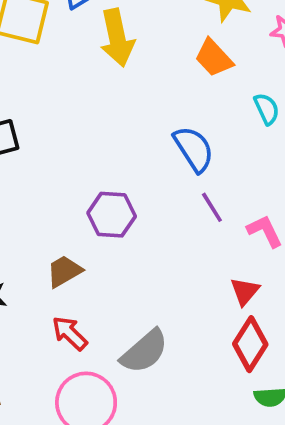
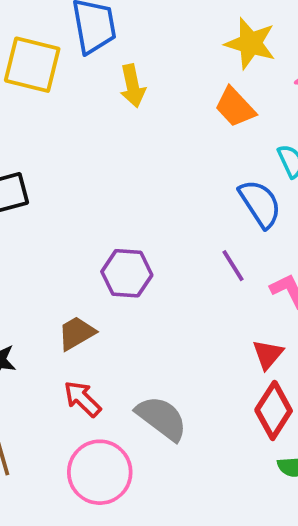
yellow arrow: (117, 38) -> (133, 86), size x0.7
blue semicircle: (194, 149) -> (260, 204), moved
gray semicircle: (144, 351) -> (162, 418), turned -102

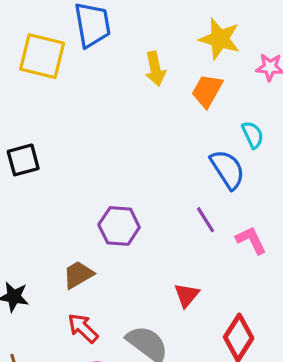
yellow arrow: (133, 86) -> (155, 69), moved
orange trapezoid: (235, 107) -> (207, 91), turned 72
red triangle: (268, 354) -> (187, 295), moved

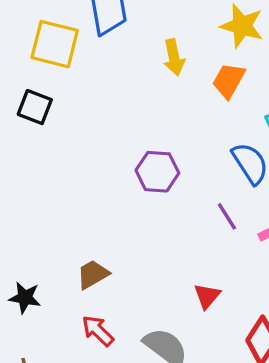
black square: (23, 160) -> (35, 107), moved, turned 36
purple hexagon: (119, 226) -> (157, 172), moved

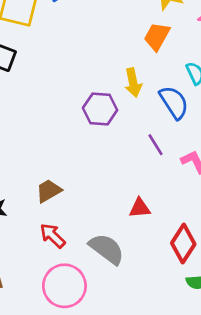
yellow arrow: (174, 57) -> (133, 83), moved
red triangle: (207, 296) -> (140, 208), turned 45

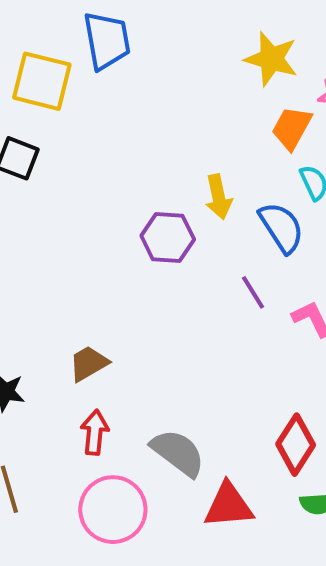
orange trapezoid: (157, 36) -> (292, 128), moved
red triangle: (140, 208) -> (229, 506), moved, size x1.5
red arrow: (53, 236) -> (95, 432), turned 52

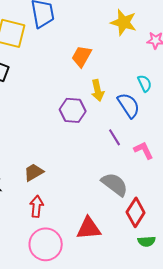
orange trapezoid: (292, 128) -> (82, 56), moved
gray semicircle: (178, 453) -> (115, 184), moved
red triangle: (229, 506) -> (89, 228), moved

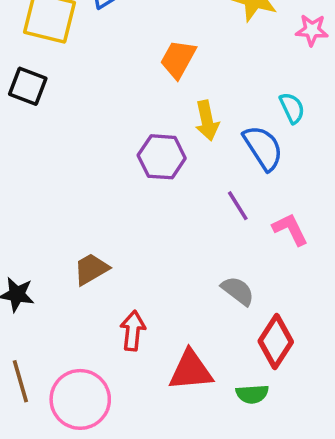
gray semicircle: (115, 184) -> (238, 291), size x0.7
red arrow: (37, 206) -> (133, 331), moved
green semicircle: (147, 241) -> (252, 394), moved
pink circle: (46, 244) -> (80, 399), moved

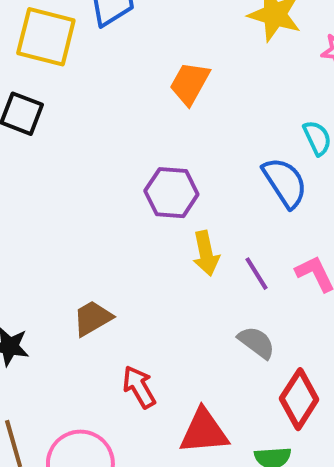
yellow arrow: (207, 121) -> (206, 253), moved
purple line: (238, 206) -> (257, 274), moved
red arrow: (133, 331) -> (139, 387), turned -36

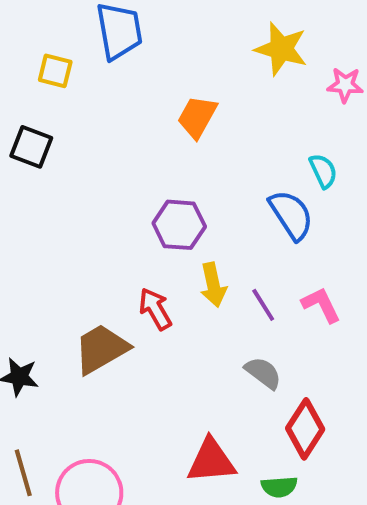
yellow square: (46, 37) -> (55, 71), size x0.6
brown trapezoid: (93, 318) -> (101, 349), size x1.4
red arrow: (139, 387) -> (155, 309), moved

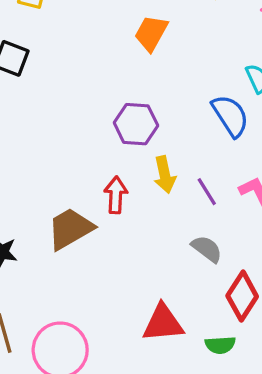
red arrow: (155, 309) -> (116, 195), turned 33

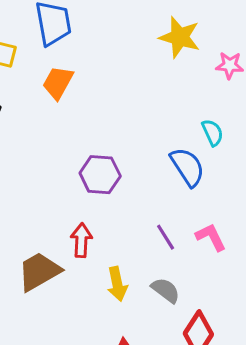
orange trapezoid: (151, 33) -> (58, 83), moved
yellow arrow: (165, 175) -> (117, 284), moved

